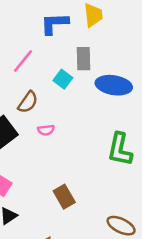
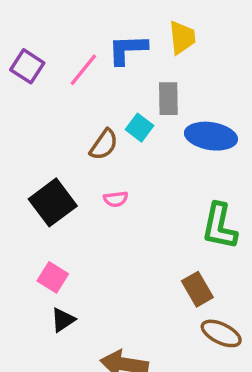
pink line: (23, 61) -> (83, 70), moved
brown semicircle: (28, 102) -> (104, 145), moved
brown rectangle: (64, 197) -> (197, 289), moved

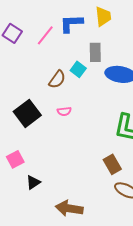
pink square: (53, 277) -> (15, 159), moved, turned 30

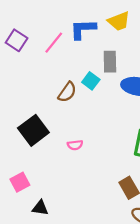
yellow trapezoid: (103, 16) -> (119, 21), turned 75
pink semicircle: (64, 111) -> (75, 145), moved
black triangle: (33, 182) -> (40, 208), turned 42

